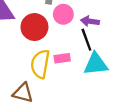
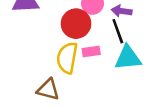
red circle: (34, 27) -> (76, 24), moved

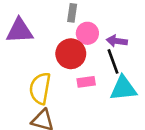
yellow semicircle: (67, 58) -> (40, 88), moved

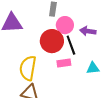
black line: (113, 61) -> (71, 45), moved
cyan triangle: (123, 88) -> (93, 68), size x0.6

